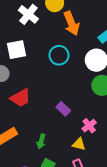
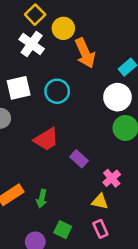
cyan circle: (59, 55) -> (57, 91), moved
red trapezoid: (20, 98) -> (46, 139), moved
green arrow: (41, 141) -> (42, 198), moved

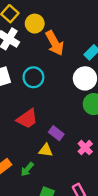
green arrow: (42, 198) -> (27, 169), turned 32
yellow triangle: (100, 202) -> (46, 150), moved

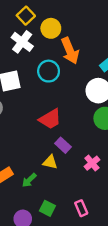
cyan circle: (33, 77) -> (49, 71), moved
red trapezoid: (27, 119) -> (50, 119), moved

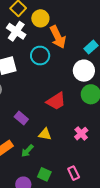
red trapezoid: (50, 119) -> (56, 101), moved
purple rectangle: (63, 145) -> (21, 118), moved

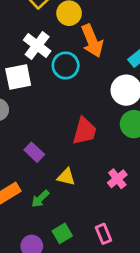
white cross: (16, 31) -> (37, 46), moved
red trapezoid: (56, 101) -> (84, 131), turned -45
green square: (44, 174) -> (62, 233), turned 32

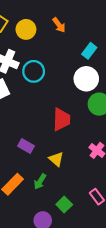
orange arrow: (92, 41) -> (59, 25), moved, size x0.6
yellow triangle: (66, 177) -> (56, 159), turned 42

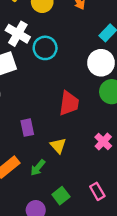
purple rectangle: (26, 146) -> (27, 128), turned 42

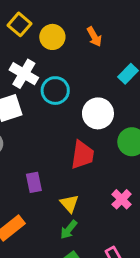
white circle: (101, 63) -> (98, 113), moved
green arrow: (38, 168) -> (69, 230), moved

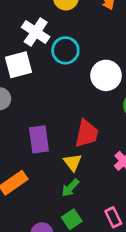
red trapezoid: (82, 155) -> (87, 134), moved
purple rectangle: (34, 182) -> (39, 139), size x1.4

